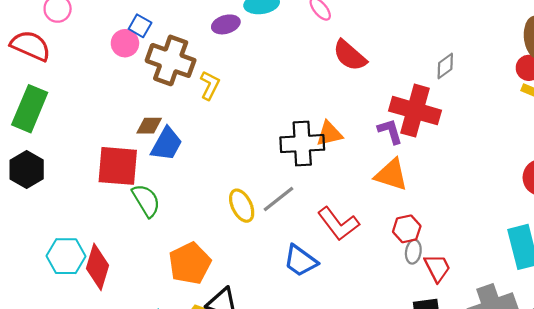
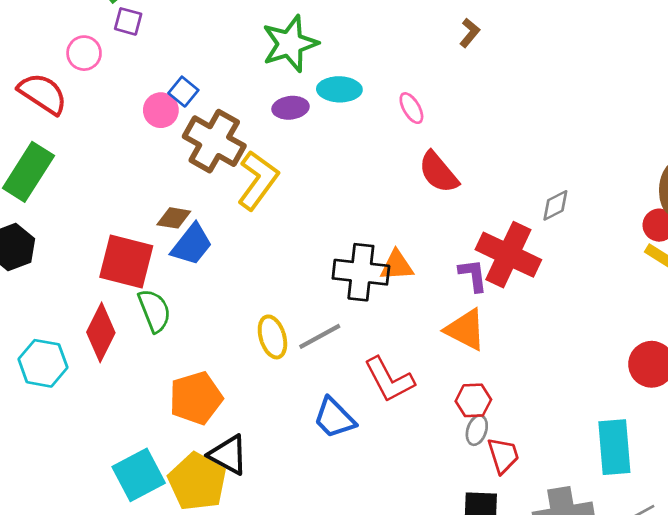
yellow L-shape: (210, 85) -> (258, 180), size x1.6
red diamond: (98, 267) -> (101, 332), moved

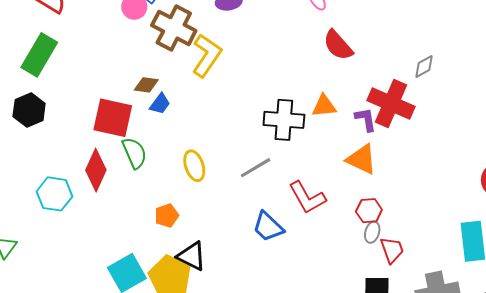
blue trapezoid: (192, 244) -> (160, 104), size x0.7
orange triangle: (397, 266) -> (324, 106), moved
yellow ellipse: (272, 337) -> (194, 166), moved
orange pentagon: (196, 398) -> (167, 216), size x0.6

